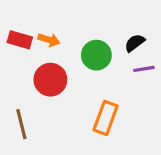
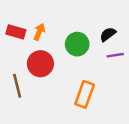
orange arrow: (49, 40) -> (39, 32), turned -84
brown line: (21, 124) -> (17, 86), moved

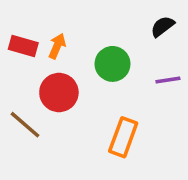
black semicircle: (108, 34) -> (163, 26), moved
brown line: (17, 86) -> (25, 125), turned -35

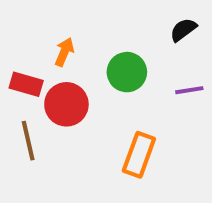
red rectangle: (23, 46) -> (26, 84), moved
brown line: (25, 125) -> (28, 141), turned 36

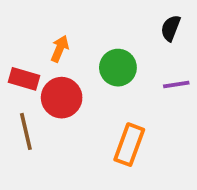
black semicircle: (183, 30) -> (171, 28), turned -32

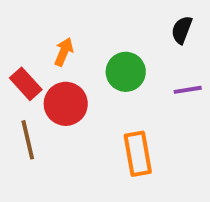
red rectangle: (24, 79) -> (26, 84), turned 32
orange rectangle: (129, 145) -> (138, 154), turned -30

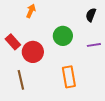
orange arrow: (64, 52) -> (31, 11), moved
brown line: (28, 140) -> (21, 80), moved

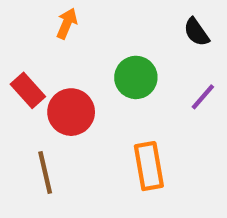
black semicircle: (91, 15) -> (196, 32), turned -56
purple line: (94, 45) -> (203, 97), turned -40

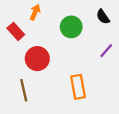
green circle: (136, 77) -> (71, 27), moved
red rectangle: (28, 90) -> (16, 31), moved

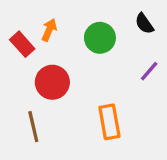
orange arrow: (35, 12) -> (49, 30), moved

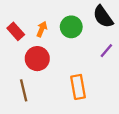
black semicircle: (144, 24) -> (103, 17), size x1.5
orange arrow: (49, 30) -> (42, 29), moved

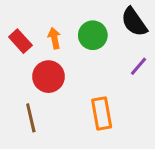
orange arrow: (42, 29) -> (54, 38), turned -35

